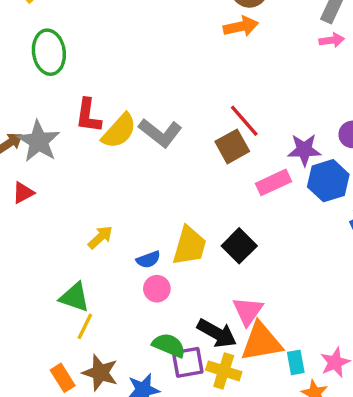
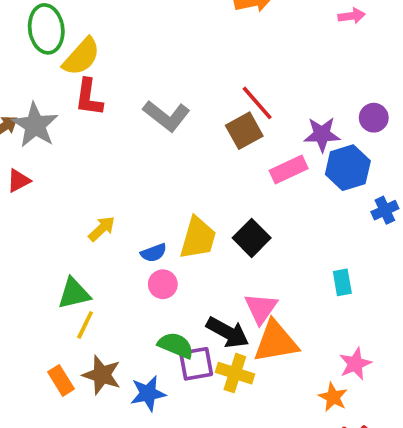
yellow semicircle: (119, 131) -> (81, 57), moved
green triangle: (75, 297) -> (74, 293), turned -32
cyan rectangle: (296, 362) -> (342, 282), moved

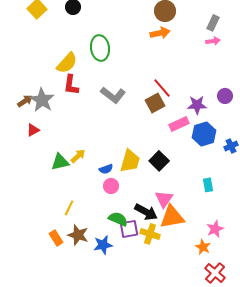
green ellipse: (46, 29) -> (100, 48), moved
blue hexagon: (348, 168) -> (204, 134), moved
green triangle: (74, 293) -> (60, 162), moved

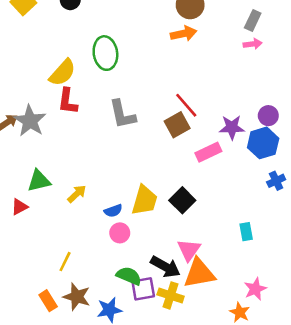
gray L-shape: (113, 95) -> (122, 114), turned 40
red triangle: (33, 130) -> (19, 207), moved
blue hexagon: (204, 134) -> (263, 143), moved
green triangle: (60, 162) -> (39, 181), moved

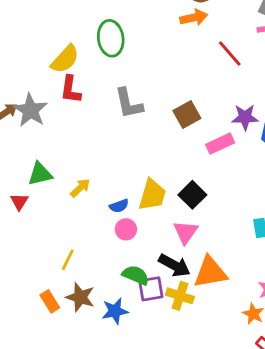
red line: (186, 105) -> (230, 54), moved
red triangle: (19, 207) -> (19, 202), turned -30
pink triangle: (189, 250) -> (185, 232), moved

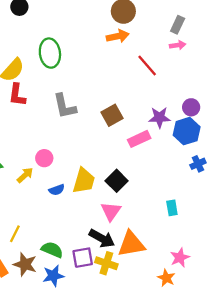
pink circle: (126, 229) -> (44, 158), moved
green semicircle: (136, 275) -> (52, 250), moved

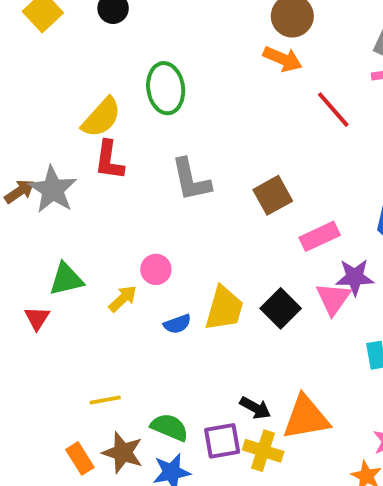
orange arrow: (118, 36) -> (283, 59), turned 35
purple star: (160, 117) -> (355, 277), moved
pink triangle: (111, 211) -> (333, 299), moved
yellow line: (15, 234) -> (105, 400), turned 54
black arrow: (102, 238) -> (255, 408), size x0.7

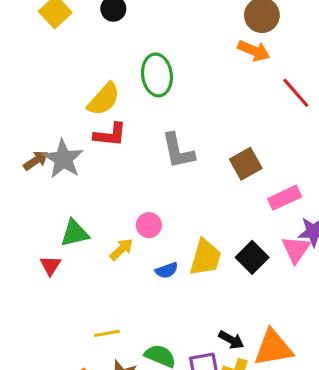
red L-shape: (109, 160) -> (110, 135), turned -92

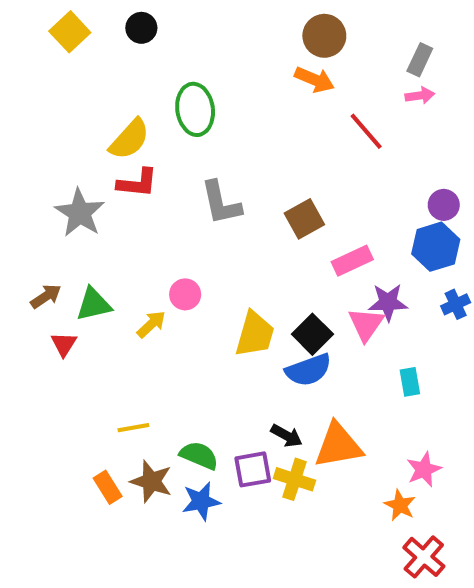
brown arrow: (36, 161) -> (46, 296), moved
blue semicircle: (167, 270) -> (308, 370), moved, size x1.6

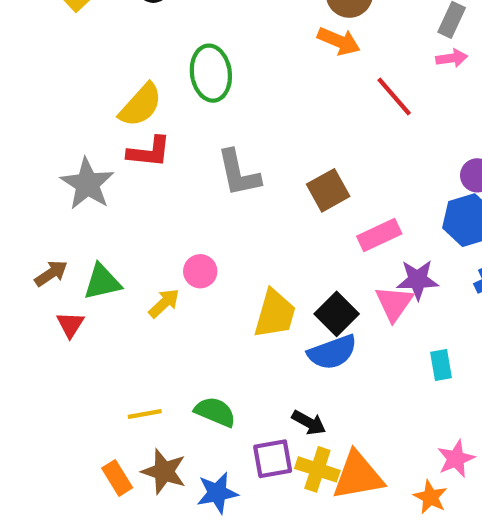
orange triangle: (338, 446) -> (358, 476), moved
green semicircle: (199, 455) -> (215, 412), moved

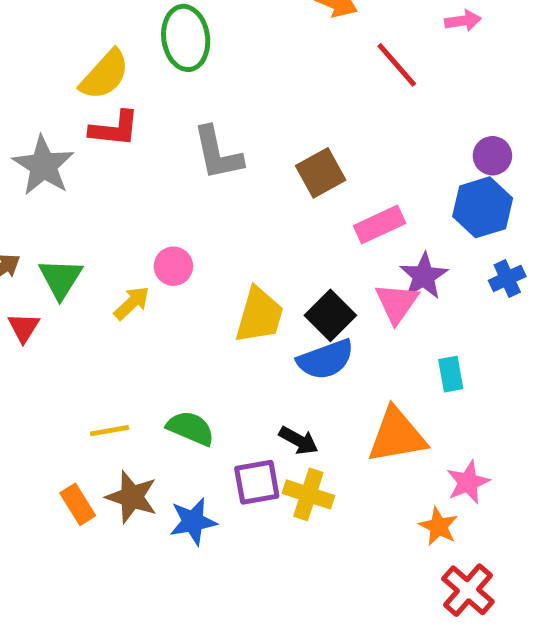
purple star: (418, 280) -> (424, 276), turned -30
green triangle: (102, 282) -> (60, 278), turned -45
orange triangle: (358, 476) -> (397, 436), moved

